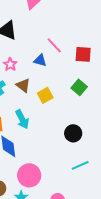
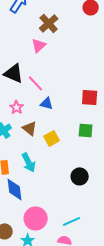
pink line: (54, 45) -> (36, 83), moved
green square: (79, 87) -> (86, 130), turned -35
cyan line: (80, 165) -> (72, 221), moved

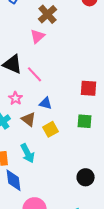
blue triangle: (47, 103) -> (46, 103), moved
black circle: (80, 176) -> (86, 177), moved

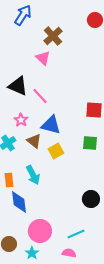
pink triangle: (38, 36) -> (43, 58), turned -35
blue triangle: (46, 103) -> (51, 125), size x1.5

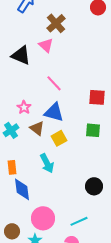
black triangle: (18, 86) -> (21, 55), moved
pink line: (40, 96) -> (54, 83), moved
cyan arrow: (33, 175) -> (47, 163), moved

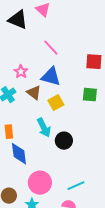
black circle: (94, 186) -> (64, 141), moved

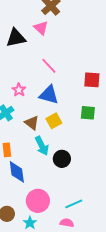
black triangle: (18, 20) -> (16, 38), turned -35
brown triangle: (34, 93) -> (32, 123), moved

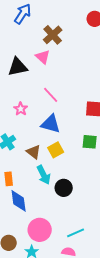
pink star: (19, 90) -> (21, 109), moved

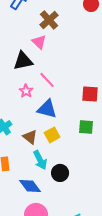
black triangle: (18, 67) -> (23, 61), moved
pink star: (21, 109) -> (26, 91), moved
blue diamond: (19, 201) -> (30, 186), moved, turned -30

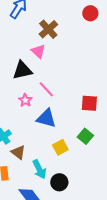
green square: (86, 127) -> (85, 136), turned 35
yellow square: (52, 135) -> (60, 147), moved
brown triangle: (30, 137) -> (18, 152), moved

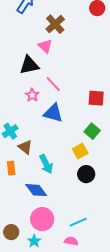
yellow square: (60, 147) -> (80, 151), moved
black circle: (59, 182) -> (86, 174), moved

